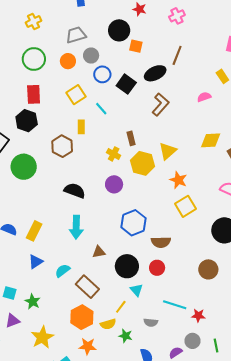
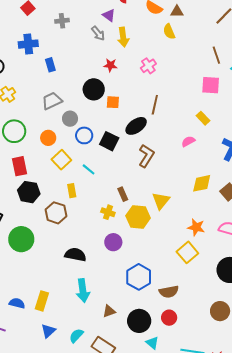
orange circle: (68, 61) -> (48, 138), moved
black hexagon: (27, 121) -> (29, 192), moved
orange star: (178, 180) -> (196, 227), moved

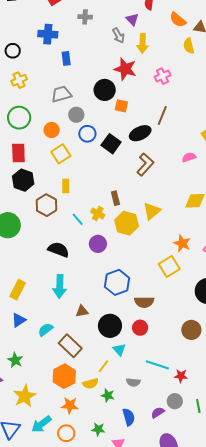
red star: (110, 65) -> (125, 69), size x1.6
cyan line: (89, 169) -> (78, 219), moved

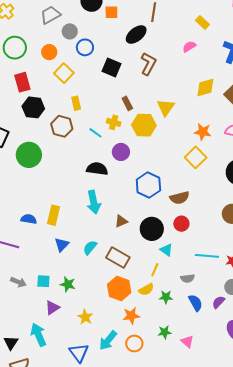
black square: (111, 144) -> (112, 67), moved
black semicircle: (58, 250) -> (97, 169), moved
yellow star: (25, 396) -> (85, 317), size x0.7
blue semicircle: (129, 417) -> (195, 303), moved

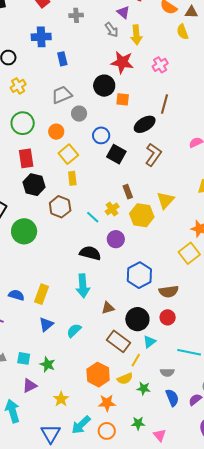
blue circle: (85, 47) -> (101, 135), moved
yellow rectangle: (76, 103) -> (72, 178), moved
yellow cross: (114, 122) -> (112, 209), turned 32
cyan triangle: (166, 250) -> (150, 342), turned 40
brown rectangle: (118, 257) -> (119, 341), moved

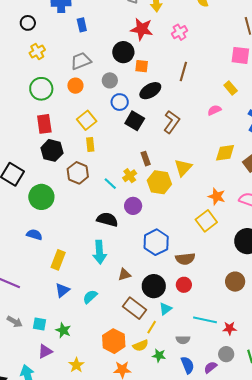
gray circle: (79, 114) -> (110, 80), moved
black ellipse: (145, 124) -> (150, 91), moved
orange circle: (56, 132) -> (75, 86), moved
blue semicircle: (16, 295) -> (34, 235), moved

